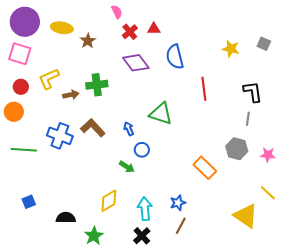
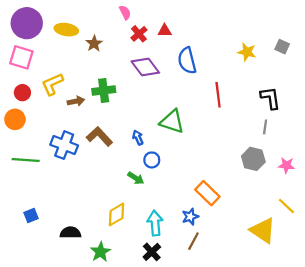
orange rectangle: (205, 168) -> (207, 193), moved

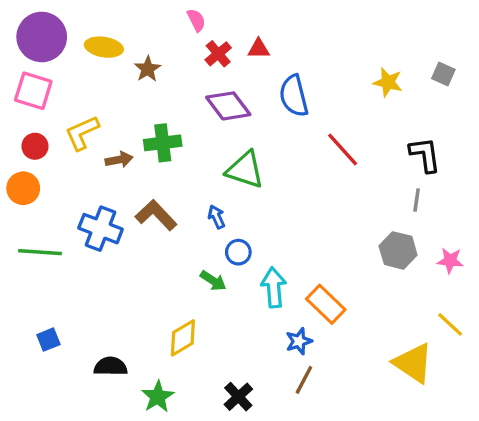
red line: (218, 95) -> (343, 150), turned -35
green triangle: (172, 121) -> (245, 170), moved
cyan arrow: (155, 223) -> (274, 287), moved

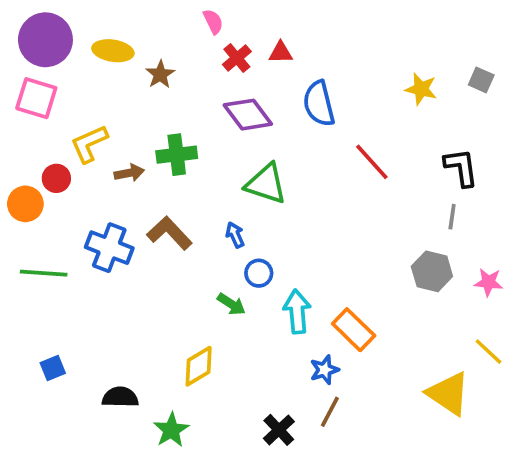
red circle: (35, 146) -> (56, 178), moved
black cross: (238, 397) -> (279, 430), moved

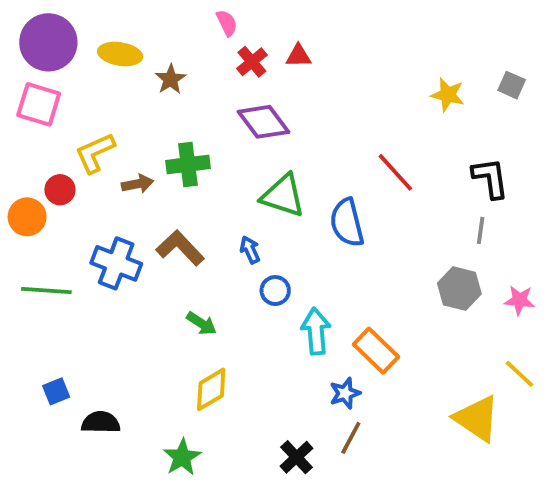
blue semicircle: (319, 104) -> (347, 223), moved
green arrow: (231, 304) -> (202, 323), moved
black semicircle: (120, 397) -> (101, 422), moved

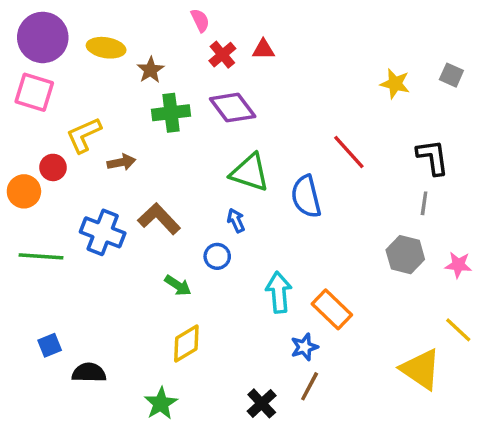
green cross: (188, 165) -> (171, 113), moved
blue arrow: (250, 250) -> (236, 220), moved
blue circle: (275, 291) -> (217, 256), moved

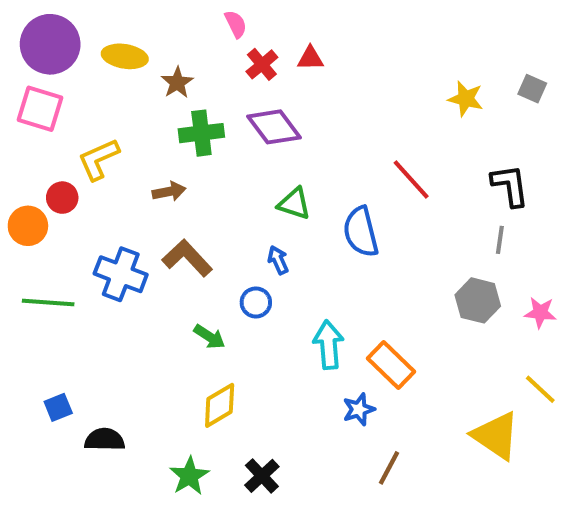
brown arrow: (121, 162) -> (169, 192), moved
green triangle: (250, 173) -> (294, 204), size x0.7
brown line: (310, 386) -> (389, 468), moved
black cross: (262, 403) -> (262, 476), moved

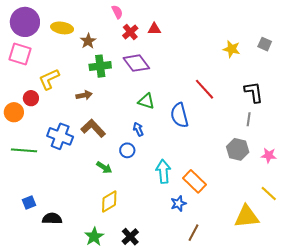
yellow triangle: (496, 436) -> (247, 217), turned -40

